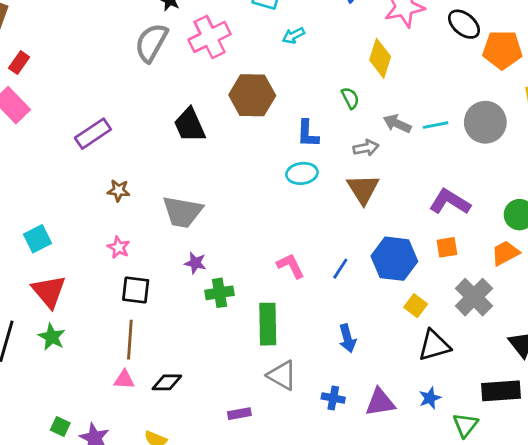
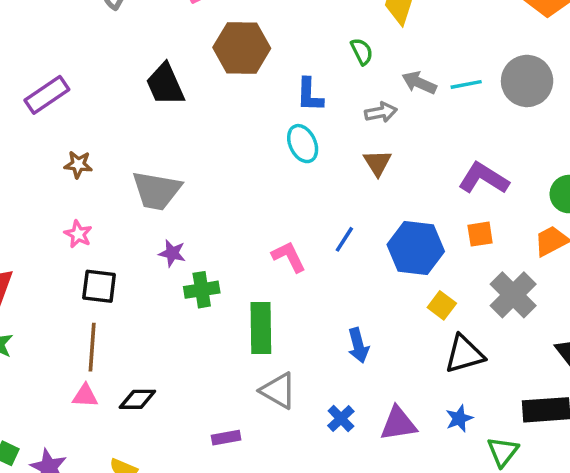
cyan ellipse: (302, 173) -> (303, 144), turned 72
brown triangle: (363, 189) -> (377, 163), size x0.7
blue line: (340, 269) -> (344, 239), moved
blue cross: (333, 398) -> (341, 418), turned 35

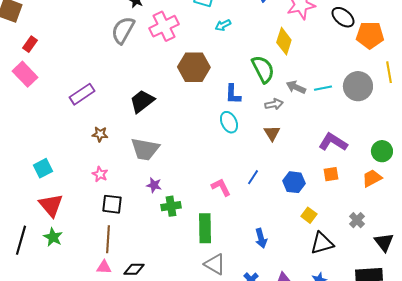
green semicircle: (362, 51) -> (263, 69), size x1.8
black trapezoid: (165, 84) -> (142, 101), moved, turned 76
blue hexagon: (416, 248) -> (294, 182), size x0.7
gray cross: (513, 295) -> (357, 220), moved, size x0.6

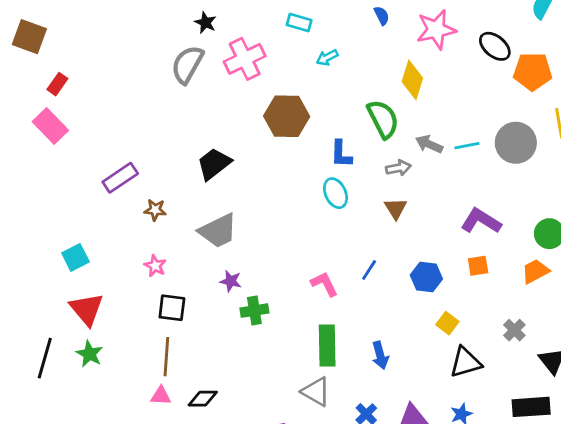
purple rectangle: (82, 94) -> (120, 178), moved
gray trapezoid: (145, 149) -> (218, 231), turned -36
green rectangle: (205, 228) -> (327, 345), moved

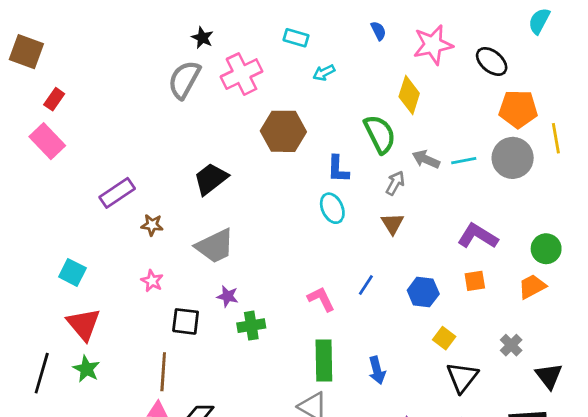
orange pentagon: (533, 71) -> (518, 109), moved
gray arrow: (398, 168) -> (395, 183), turned -50
cyan square: (75, 257) -> (72, 272), turned -36
black square: (172, 308) -> (186, 321), moved
black triangle: (465, 362) -> (462, 377), turned -36

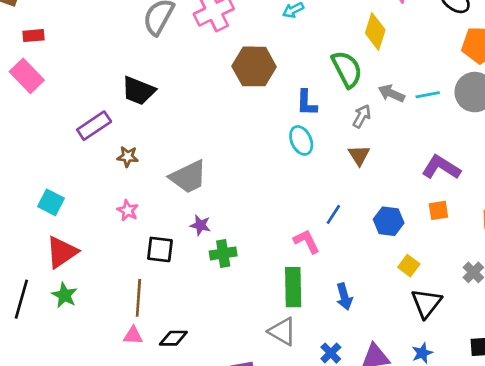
red rectangle: (54, 99) -> (33, 36), turned 50
black trapezoid: (211, 179) -> (138, 91), moved, turned -120
pink L-shape: (321, 299) -> (307, 241), moved
red triangle: (84, 324) -> (62, 252), turned 36

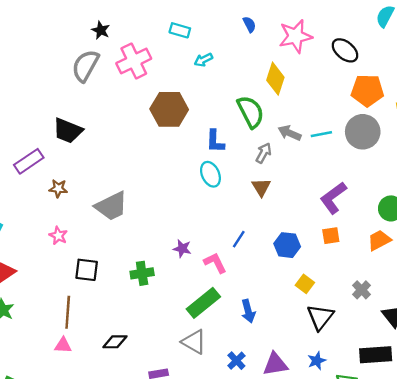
purple L-shape: (441, 167) -> (333, 198), turned -68
purple star: (200, 225) -> (182, 249), moved
green rectangle: (293, 287) -> (203, 303), turned 52
black diamond: (173, 338) -> (115, 342), moved

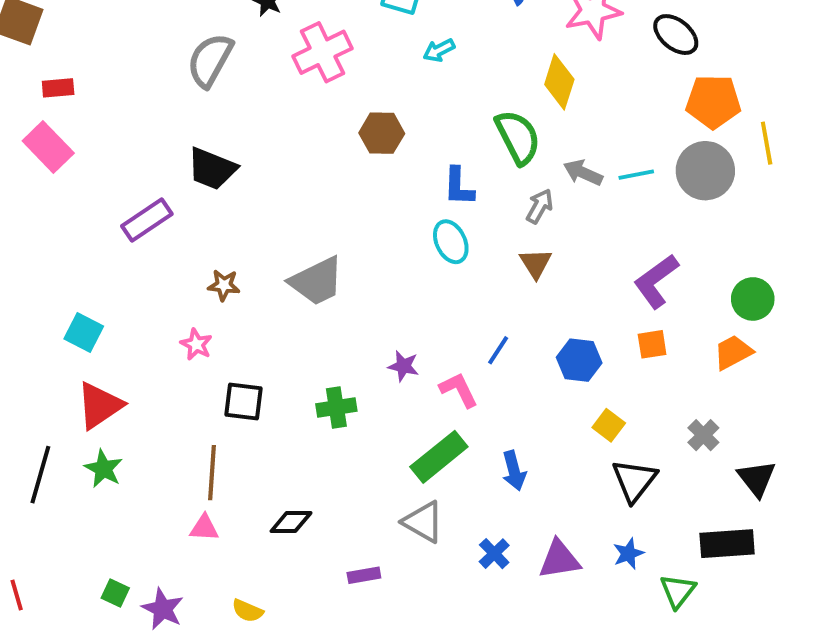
gray semicircle: (85, 66) -> (210, 60), moved
brown hexagon: (169, 109) -> (382, 133), size x0.7
brown star: (58, 188) -> (224, 285), moved
gray trapezoid: (111, 206) -> (317, 281), moved

